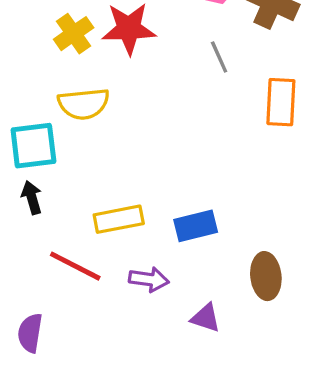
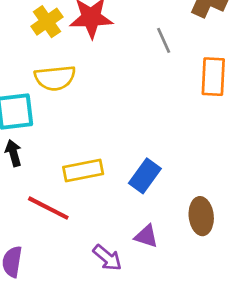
blue rectangle: (196, 226) -> (145, 176), turned -40
purple arrow: (149, 279) -> (107, 258), moved, turned 32
purple triangle: (206, 318) -> (146, 236), moved

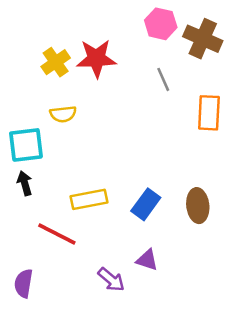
yellow semicircle: (55, 78) -> (63, 114), size x0.7
brown ellipse: (201, 216) -> (198, 206), moved

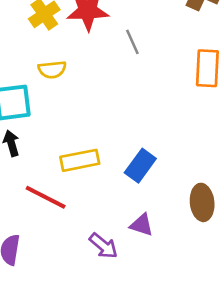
gray line: (163, 79) -> (132, 42), moved
brown ellipse: (198, 206) -> (202, 202), moved

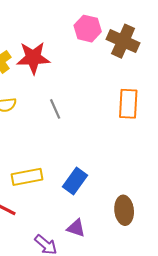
gray line: (132, 42) -> (55, 109), moved

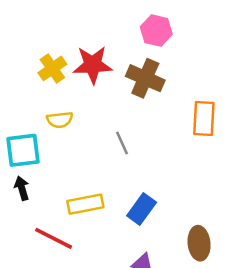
brown cross: (123, 41) -> (145, 78), moved
gray line: (55, 109) -> (122, 143), moved

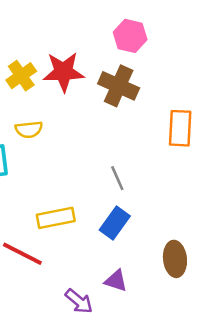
gray line: (122, 143) -> (117, 178), moved

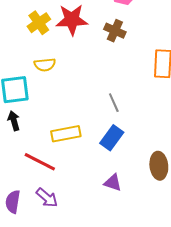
brown cross: (119, 86) -> (115, 31), size x0.7
purple arrow: (79, 301) -> (47, 198), moved

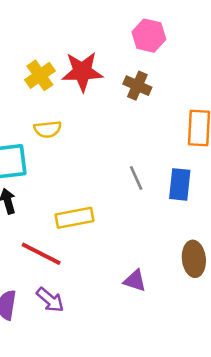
blue rectangle: (112, 138) -> (180, 184), moved, turned -30

